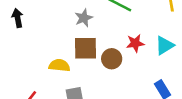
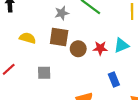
red star: (135, 43) -> (100, 48), moved
yellow semicircle: (59, 65) -> (28, 38), moved

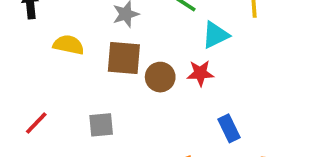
yellow semicircle: (28, 38) -> (69, 45), moved
cyan triangle: (121, 45) -> (215, 35), moved

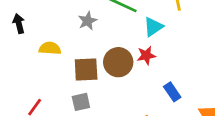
brown square: (124, 58) -> (86, 69), moved
brown circle: (160, 77) -> (118, 62), size x1.4

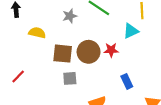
cyan triangle: (153, 27) -> (131, 31), moved
gray square: (81, 102) -> (70, 78), moved

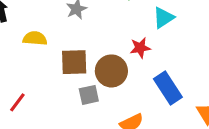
brown circle: (89, 52) -> (111, 71), moved
blue rectangle: (127, 81) -> (168, 88), size x1.5

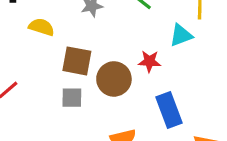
gray square: (89, 95) -> (72, 98), moved

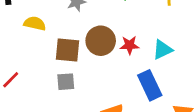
cyan triangle: (181, 35) -> (163, 50), moved
brown circle: (114, 79) -> (101, 41), moved

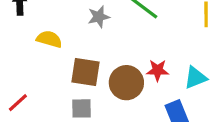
brown circle: (101, 41) -> (126, 83), moved

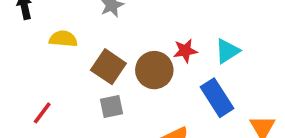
brown square: (85, 72) -> (108, 67), turned 36

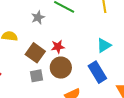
red star: (185, 51) -> (58, 47), moved
brown circle: (154, 70) -> (61, 68), moved

